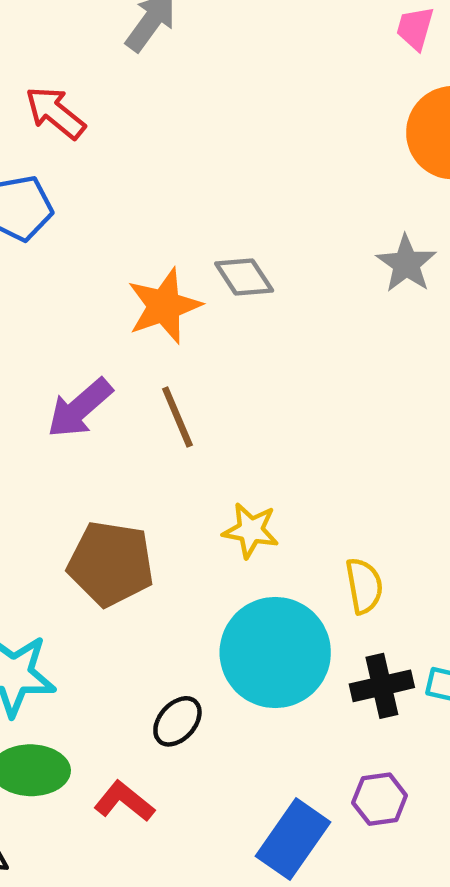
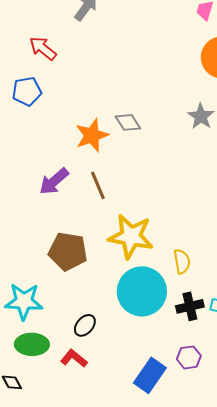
yellow star: (251, 530) -> (131, 236), size x1.8
black ellipse: (177, 721) -> (85, 325), moved

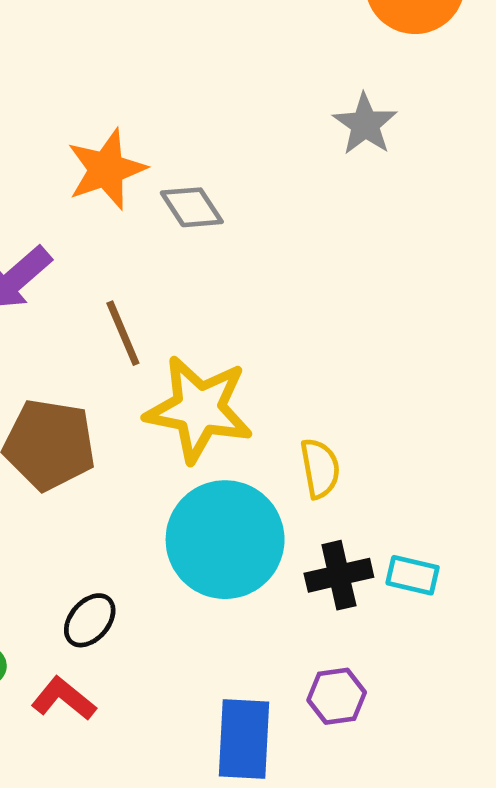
gray diamond: (128, 122) -> (192, 207), moved
brown line: (98, 185) -> (123, 333), moved
blue rectangle: (150, 375) -> (244, 739), turned -32

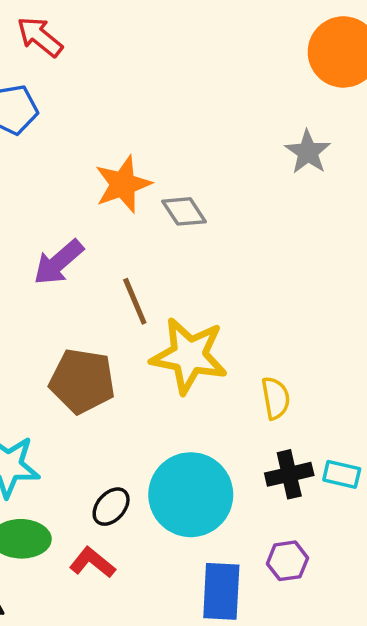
cyan circle: (225, 540) -> (191, 495), moved

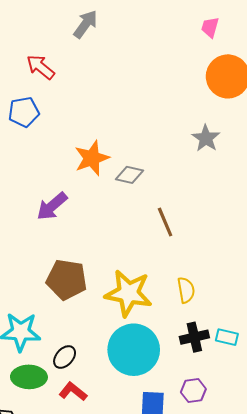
gray diamond: (184, 211) -> (129, 175), turned -44
brown line: (135, 301) -> (165, 222), moved
yellow star: (189, 356) -> (128, 293), moved
black ellipse: (111, 507) -> (65, 357), moved

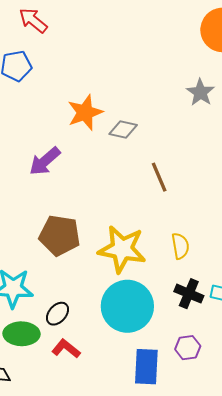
black cross: (194, 337) -> (189, 294), turned 36

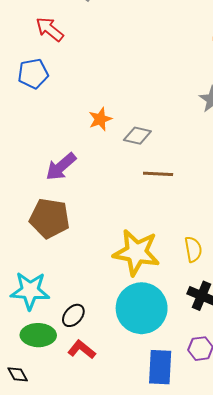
orange star: (85, 112) -> (100, 119), size x0.7
brown line: (159, 177) -> (158, 174), moved, turned -64
brown pentagon: (60, 235) -> (50, 218), moved

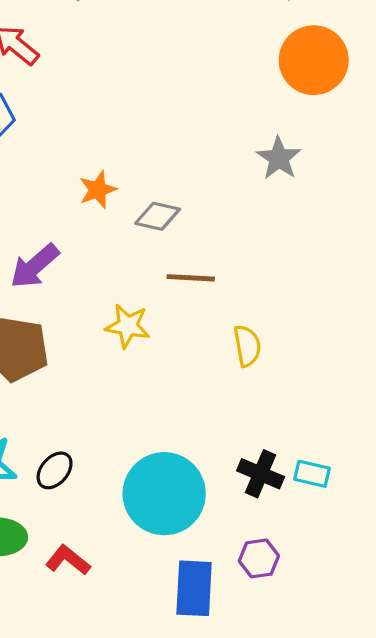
yellow semicircle: (193, 249) -> (247, 346), moved
yellow star: (136, 252) -> (128, 326), moved, size x0.6
black ellipse: (73, 315) -> (55, 470), moved

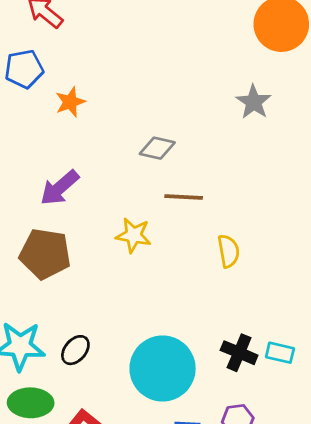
orange star: (98, 190) -> (70, 102), moved

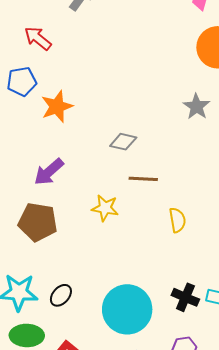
orange star: (70, 102) -> (57, 107), size x1.4

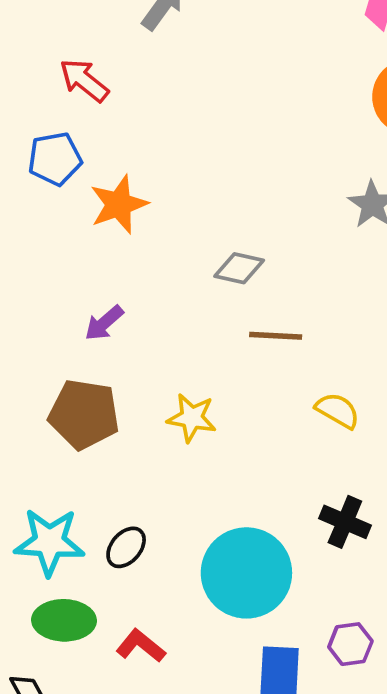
purple arrow: (49, 172) -> (104, 323), size x0.7
yellow star: (105, 208) -> (192, 418), moved
yellow semicircle: (177, 220) -> (338, 411), turned -50
black cross: (185, 297) -> (345, 522), moved

